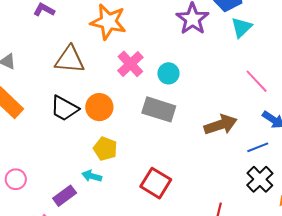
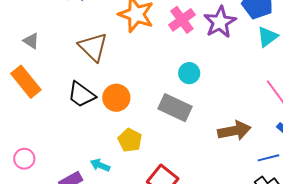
brown triangle: (70, 60) -> (93, 47), turned 32
pink cross: (130, 64) -> (182, 20), moved
yellow pentagon: (105, 149) -> (130, 140), moved

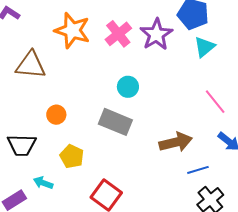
brown triangle: (93, 47) -> (31, 65), turned -36
black trapezoid: (81, 95) -> (22, 145), moved, turned -32
orange circle: (116, 98) -> (56, 115), size x0.7
blue line: (268, 158) -> (198, 170), moved

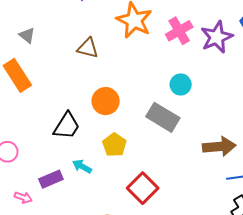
brown triangle: (31, 65) -> (88, 48), size x0.7
orange circle: (56, 115) -> (106, 101), size x1.4
black trapezoid: (22, 145) -> (67, 126), turned -68

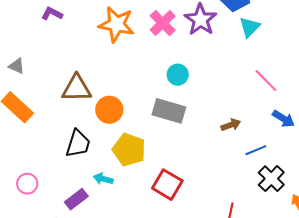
brown triangle: (88, 48) -> (77, 88), moved, size x1.4
yellow pentagon: (114, 145) -> (129, 150), size x1.4
brown arrow: (219, 147) -> (231, 125), size x0.6

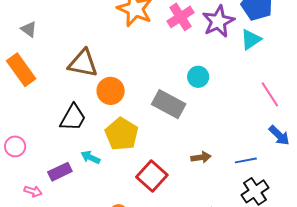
cyan triangle: (250, 27) -> (251, 39), moved
cyan circle: (178, 75) -> (198, 77), moved
brown arrow: (231, 125) -> (201, 157), moved

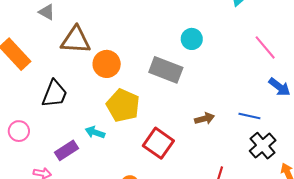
gray triangle: (29, 29) -> (47, 12), moved
black trapezoid: (73, 118) -> (55, 94), moved
blue line: (246, 160) -> (249, 116), turned 30

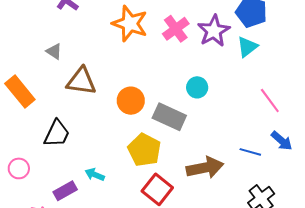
orange circle: (107, 64) -> (131, 101), moved
yellow pentagon: (123, 105) -> (144, 150), moved
blue line: (249, 116) -> (250, 152), moved
brown arrow: (205, 119) -> (205, 168), size x1.8

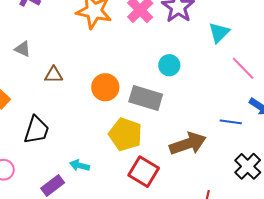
cyan triangle: (247, 47) -> (219, 33), moved
brown triangle: (81, 81) -> (54, 75), size x0.6

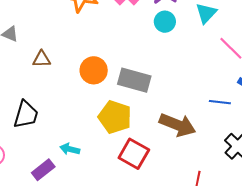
cyan circle: (169, 65) -> (165, 22), moved
brown arrow: (188, 144) -> (177, 125), turned 42

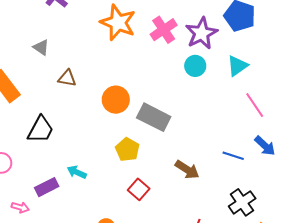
yellow pentagon: (115, 117) -> (127, 149), size x0.7
brown arrow: (177, 125) -> (187, 170), size x0.7
red square: (134, 154) -> (139, 189), size x0.7

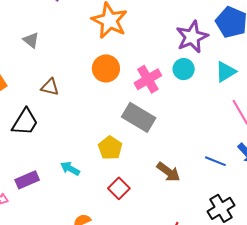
pink cross: (164, 30) -> (148, 79), moved
brown triangle: (67, 78) -> (50, 87), moved
orange circle: (116, 100) -> (106, 68), moved
cyan arrow: (77, 172) -> (70, 169), moved

